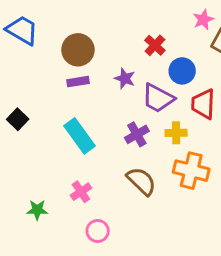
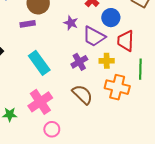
purple rectangle: (78, 82) -> (28, 24), moved
pink cross: (81, 192) -> (40, 102), size x1.6

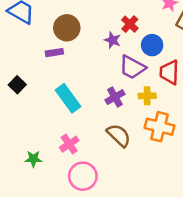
purple star: (71, 23) -> (113, 40), moved
pink cross: (40, 102) -> (69, 144), size x0.7
pink circle: (52, 129) -> (83, 176), size x1.5

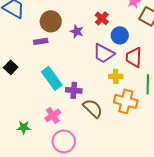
purple star: (113, 40) -> (77, 31), moved
purple cross: (115, 97) -> (74, 90), moved, turned 35

